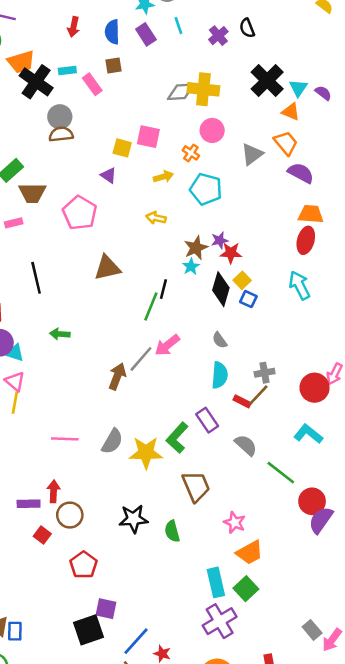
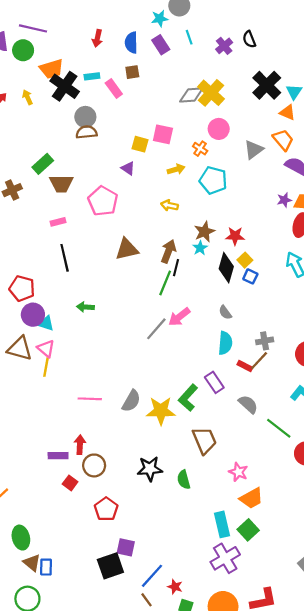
yellow cross: (203, 89) -> (211, 93), turned 36
pink rectangle: (14, 223) -> (58, 222), moved
purple star: (220, 240) -> (284, 200), moved
brown arrow: (117, 376) -> (168, 251), moved

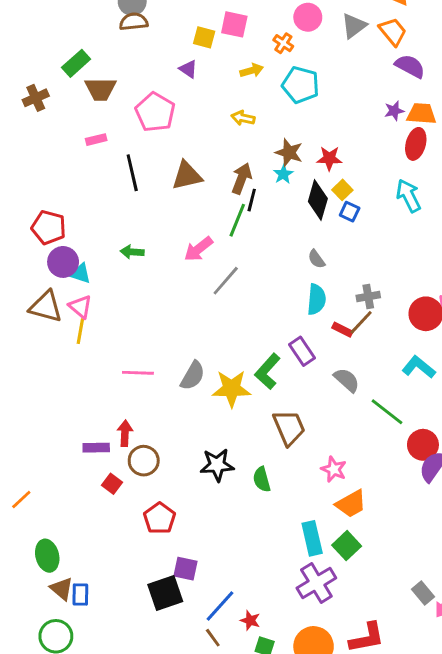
gray triangle: (254, 150) -> (354, 26), moved
brown star: (204, 232) -> (289, 153), turned -30
black line: (65, 258) -> (132, 173), moved
pink arrow: (179, 317) -> (198, 249), moved

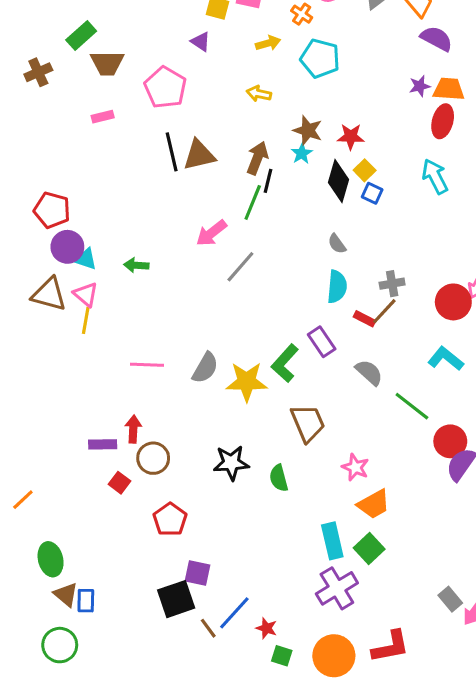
black line: (132, 173) -> (172, 152), moved
green arrow: (132, 252) -> (136, 265), moved
brown line: (213, 638) -> (208, 628), moved

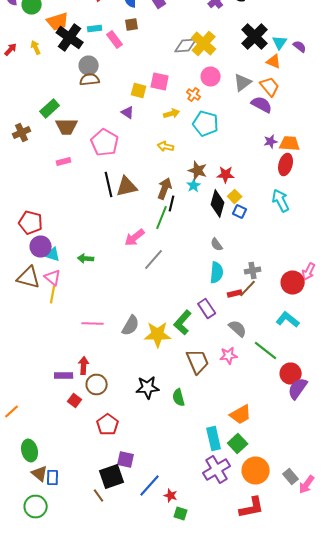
purple semicircle: (436, 39) -> (262, 104), moved
red rectangle: (365, 319) -> (235, 294), turned -40
pink star: (355, 467) -> (229, 356), moved, turned -30
brown line: (208, 628) -> (99, 496), moved
orange circle: (334, 656) -> (256, 470), moved

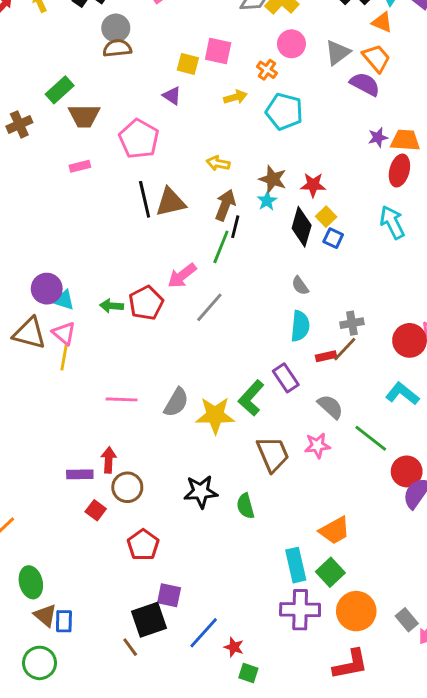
yellow arrow: (166, 146) -> (218, 163), moved
red pentagon: (31, 222) -> (146, 303), moved, turned 30
purple cross: (217, 470) -> (300, 610), turned 32

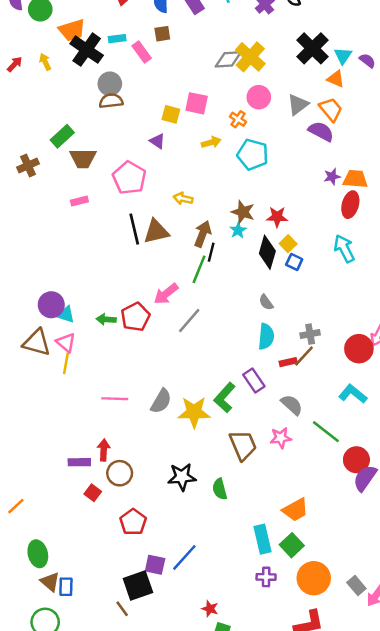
yellow arrow: (218, 163) -> (183, 199), moved
purple cross: (300, 610) -> (266, 577), size x0.6
blue line: (204, 633) -> (184, 557), moved

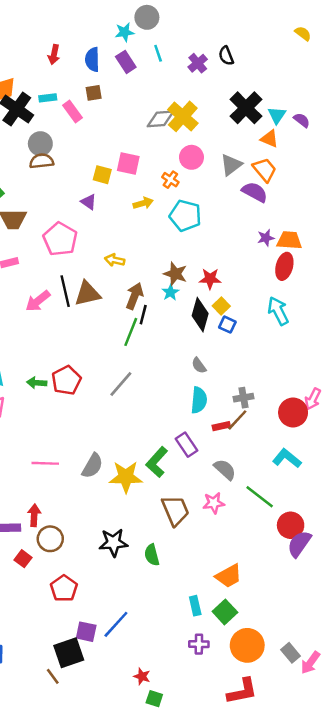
pink arrow: (166, 294) -> (38, 301), moved
cyan rectangle: (262, 539) -> (195, 606), size x0.7

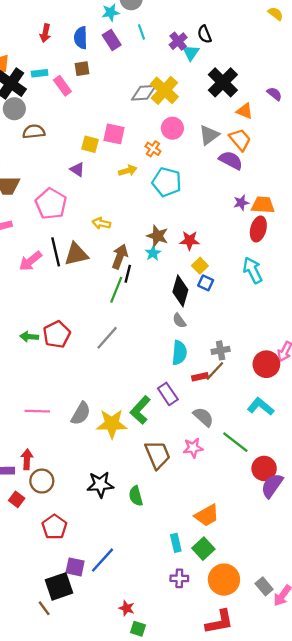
cyan triangle: (277, 115) -> (191, 53), moved
gray circle: (40, 144) -> (14, 109), moved
black diamond: (200, 315) -> (180, 291), moved

